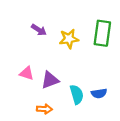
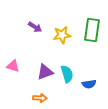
pink triangle: (27, 73) -> (13, 66), moved
cyan semicircle: (77, 94) -> (67, 74), moved

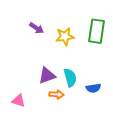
pink triangle: (13, 66) -> (19, 101), moved
orange arrow: (40, 98) -> (56, 94), moved

